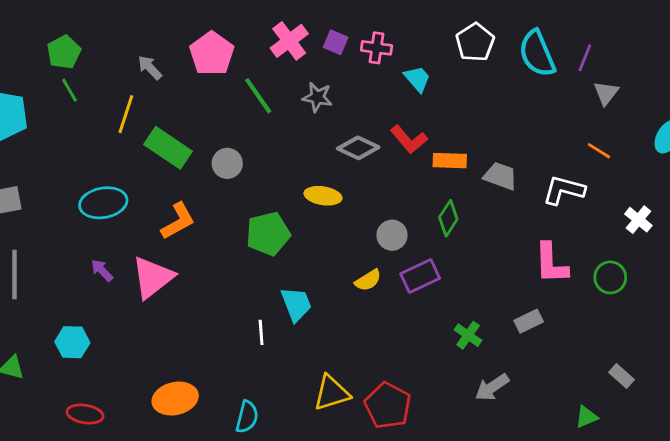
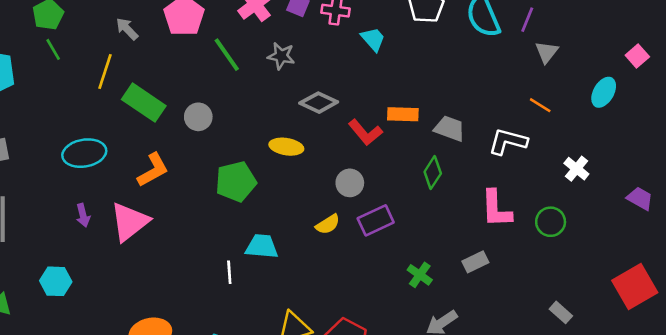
red L-shape: (409, 139) -> (365, 132), moved
green diamond: (448, 218) -> (433, 173), moved
purple arrow: (102, 270) -> (83, 215), turned -150
cyan trapezoid: (296, 304) -> (262, 246), turned -64

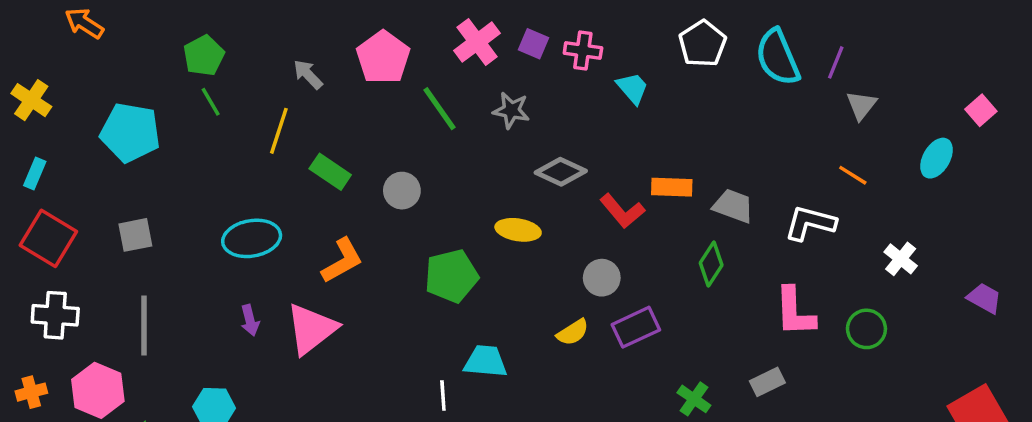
green rectangle: (144, 103) -> (330, 172), size x0.7

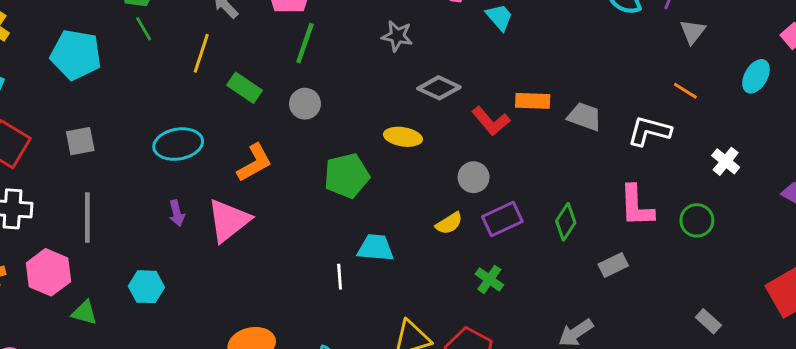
green line: (439, 109) -> (305, 43), moved, turned 54
green diamond: (711, 264) -> (566, 222), moved
green cross: (694, 399) -> (489, 279), moved

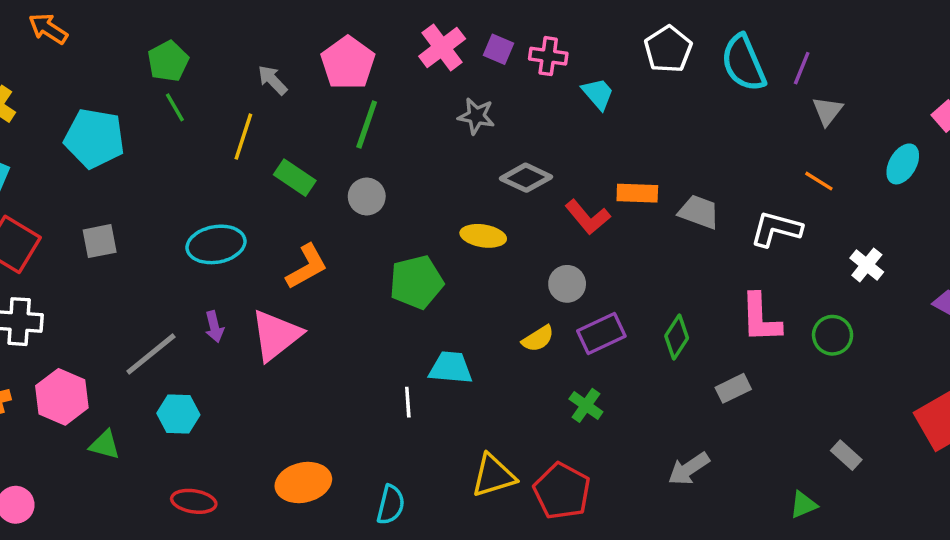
gray line: (87, 218) -> (151, 354), moved, turned 51

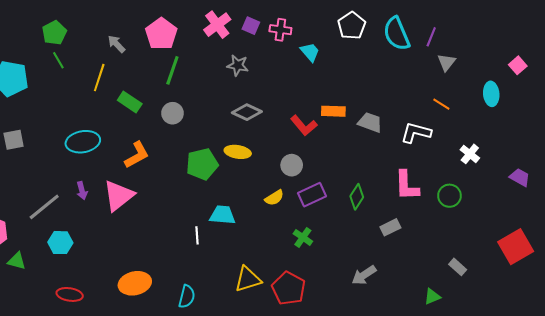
cyan ellipse: (903, 164) -> (491, 94), turned -35
gray diamond: (526, 178) -> (247, 112), moved
yellow ellipse: (483, 236) -> (238, 152), moved

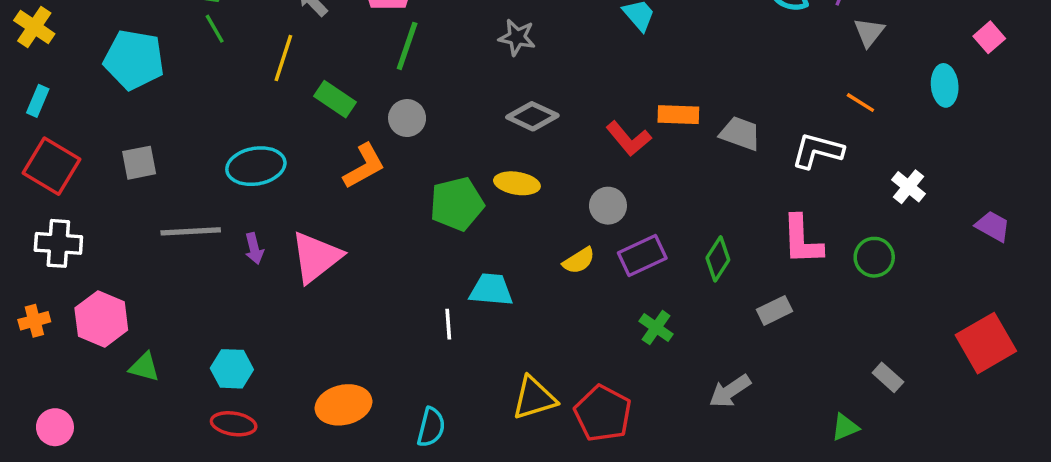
orange L-shape: (137, 155) -> (364, 166), moved
gray line: (44, 207) -> (191, 231), moved, turned 36
green cross: (303, 237) -> (656, 328), moved
cyan hexagon: (60, 243) -> (232, 369), moved

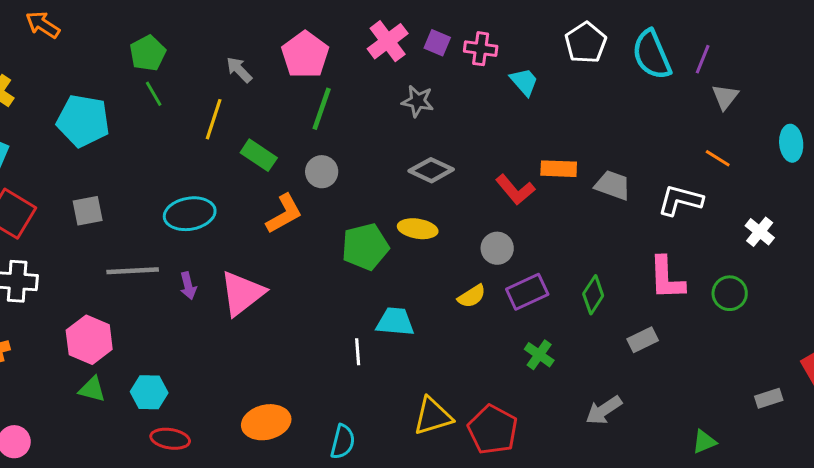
pink hexagon: (101, 319) -> (89, 340), moved
cyan hexagon: (232, 369) -> (149, 392), moved
gray rectangle: (888, 377) -> (769, 398), moved, turned -60

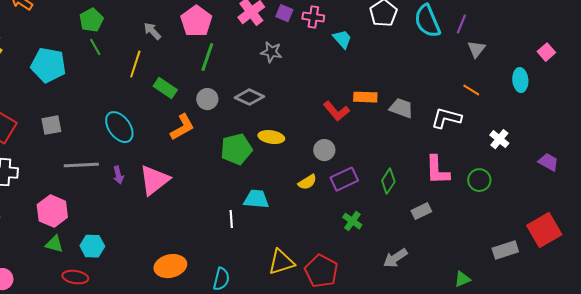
gray diamond: (431, 170) -> (249, 97), moved
cyan ellipse: (190, 214) -> (119, 127), turned 64
gray rectangle: (769, 398) -> (505, 250), size x1.4
red ellipse: (170, 439) -> (75, 277), moved

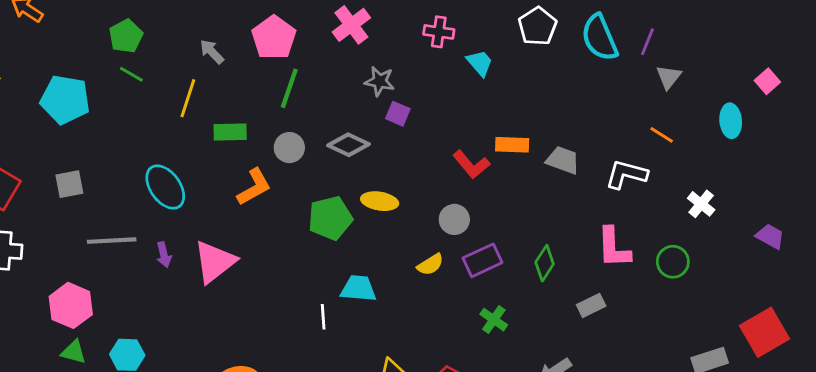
purple square: (284, 13) -> (398, 114), moved
green line: (95, 47) -> (131, 74), turned -30
green rectangle: (165, 88) -> (230, 132), turned -35

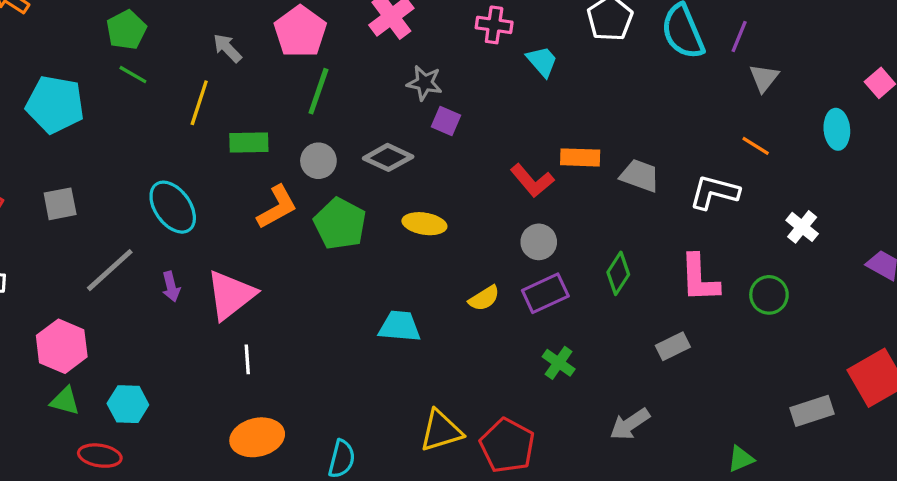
green pentagon: (330, 218) -> (340, 224), moved, turned -30
gray circle: (454, 219) -> (539, 242), moved
gray line: (112, 241) -> (110, 270), turned -39
green diamond: (545, 263) -> (618, 273), moved
white line: (323, 317) -> (247, 359), moved

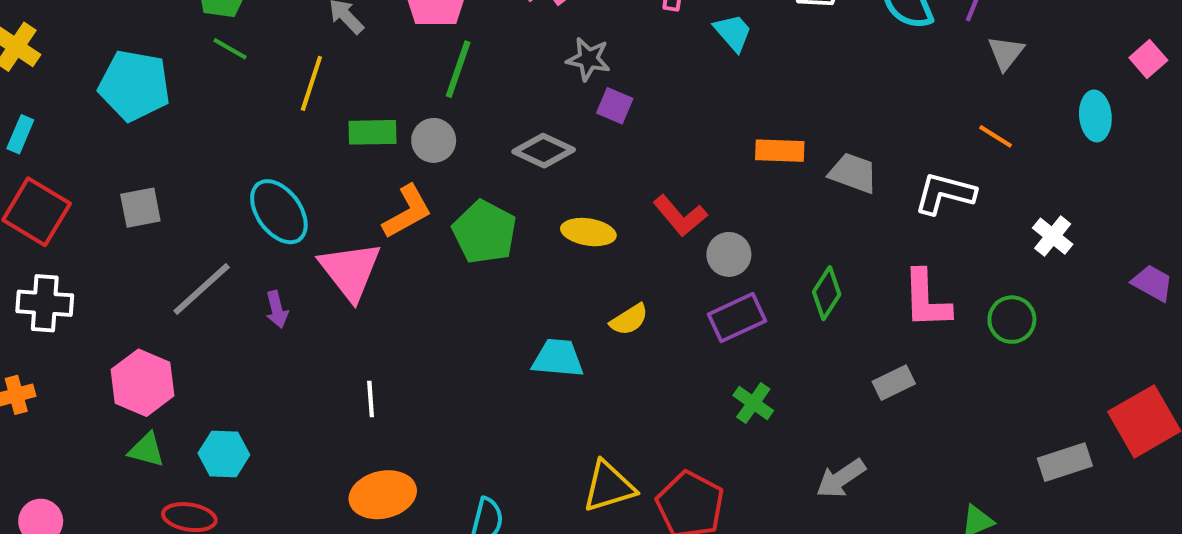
gray circle: (318, 161) -> (434, 140), moved
red L-shape: (532, 181) -> (680, 216), moved
pink triangle: (231, 295) -> (350, 271), moved, turned -30
yellow semicircle: (484, 298) -> (629, 320), moved

